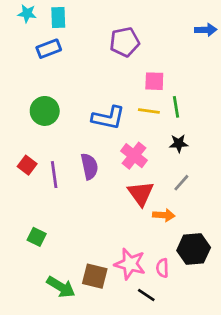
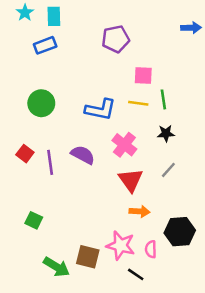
cyan star: (27, 13) -> (25, 13), turned 30
purple semicircle: (89, 166) -> (83, 155), turned -50
orange arrow: (164, 215) -> (139, 211), moved

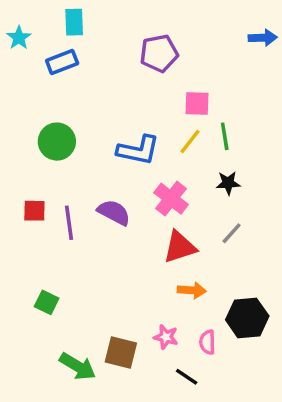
cyan star: (25, 13) -> (19, 38), moved
yellow line: (138, 103) -> (190, 142), turned -60
red square: (25, 154) -> (34, 211), turned -36
red triangle: (131, 180) -> (180, 247), turned 48
pink star: (121, 245) -> (166, 337), size x0.6

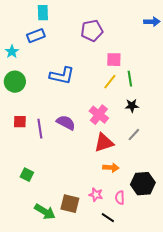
cyan star: (19, 38) -> (12, 52), moved
green circle: (57, 142) -> (15, 82), moved
blue L-shape: (138, 150) -> (62, 76), moved

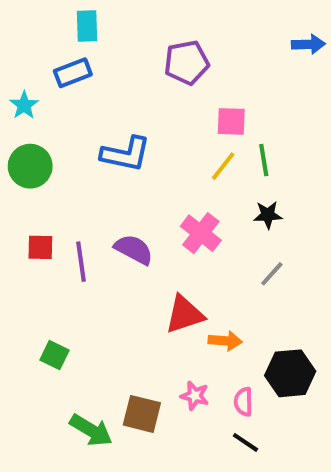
red triangle: (104, 143) -> (185, 314), moved
black line: (108, 218) -> (245, 442), moved

